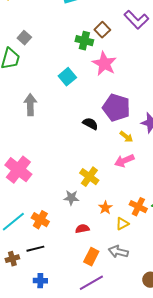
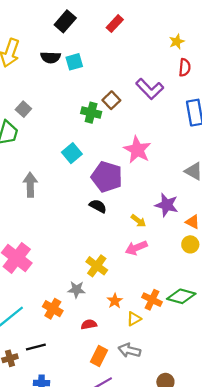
pink star: (104, 64) -> (137, 150), moved
purple pentagon: (116, 108) -> (107, 177), moved
orange cross: (40, 220) -> (53, 309), moved

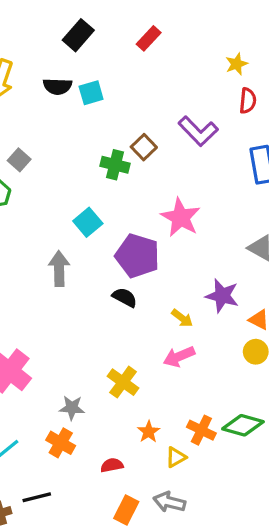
gray arrow: (30, 185) -> (59, 269), moved
gray star: (76, 290) -> (72, 408), moved

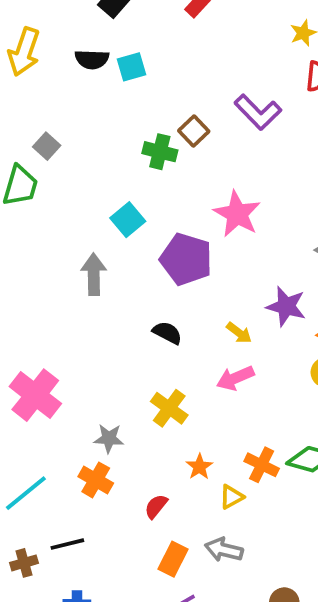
black semicircle: (125, 297) -> (167, 333), moved
red semicircle: (112, 465) -> (156, 506), turned -40

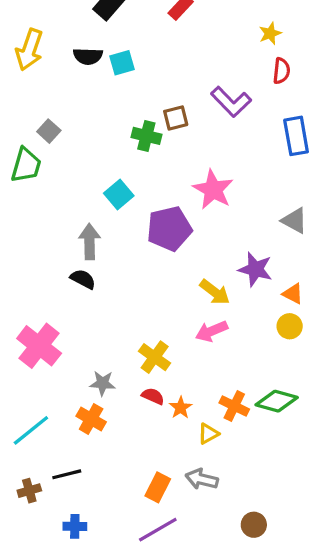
brown square: (194, 131) -> (176, 118), turned 30
purple pentagon: (186, 259) -> (169, 229), turned -30
black semicircle: (167, 333) -> (83, 279), moved
yellow arrow: (239, 333) -> (215, 292), size x1.4
red semicircle: (156, 506) -> (153, 396), moved, turned 75

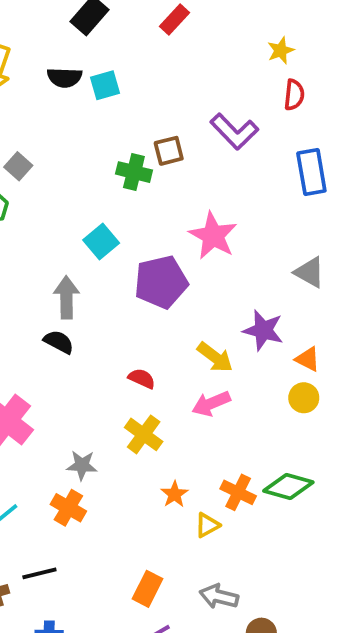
red semicircle: (153, 396) -> (142, 378), moved
gray arrow: (202, 479) -> (219, 597), moved

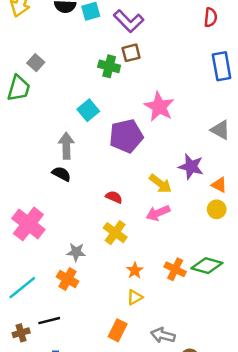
purple L-shape: (234, 131) -> (129, 21), moved
yellow triangle: (207, 525) -> (135, 297), moved

